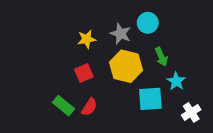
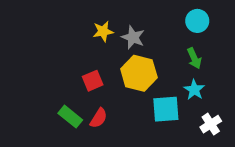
cyan circle: (148, 23) -> (197, 21), moved
yellow star: (87, 39) -> (103, 31), moved
green arrow: (161, 57) -> (194, 58), moved

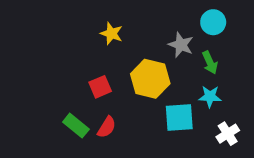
yellow star: (103, 31) -> (111, 34), turned 30
gray star: (133, 37) -> (181, 45), moved
cyan star: (194, 90) -> (210, 96), turned -30

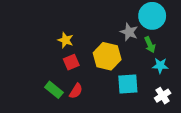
cyan circle: (213, 22) -> (152, 16), size x1.5
yellow star: (111, 34) -> (65, 40), moved
cyan star: (210, 96) -> (160, 66), moved

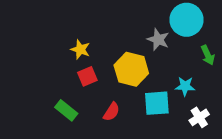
green arrow: (150, 45) -> (208, 55), moved
cyan star: (160, 66) -> (185, 86), moved
red semicircle: (76, 91) -> (112, 112), moved

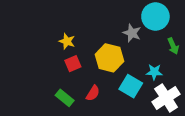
cyan square: (157, 103) -> (131, 86), turned 35
green rectangle: (66, 110) -> (65, 98), moved
white cross: (199, 117) -> (166, 98), size x1.6

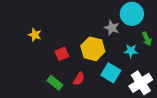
yellow star: (67, 41) -> (35, 35), moved
cyan star: (154, 72) -> (131, 51), moved

